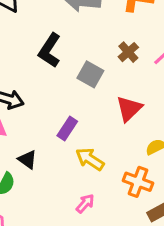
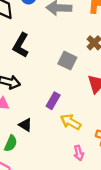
black L-shape: (50, 50) -> (21, 45), moved
pink arrow: (85, 203) -> (79, 153), moved, turned 128

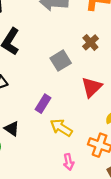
gray square: (67, 61) -> (61, 61), turned 30

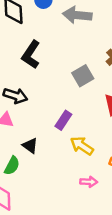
pink arrow: (69, 162) -> (89, 182), turned -77

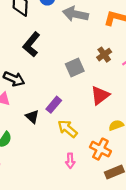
black triangle: (30, 146) -> (32, 117), moved
pink arrow: (89, 182) -> (70, 161), turned 80

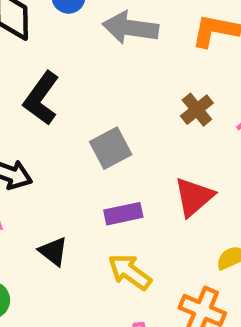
gray square: (75, 68) -> (111, 148), moved
purple rectangle: (54, 105) -> (123, 214), moved, turned 42

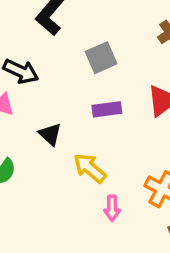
yellow arrow: (130, 272) -> (90, 168), moved

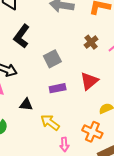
black triangle: (50, 134) -> (26, 105), turned -32

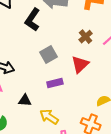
black L-shape: (22, 36) -> (32, 20), moved
red triangle: (89, 81) -> (80, 64), moved

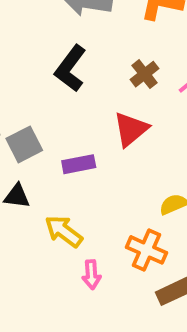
black L-shape: (32, 20) -> (70, 68), moved
gray square: (49, 55) -> (24, 144), moved

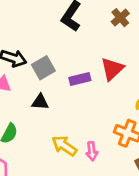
red triangle: (131, 129) -> (112, 69), moved
yellow arrow: (64, 231) -> (64, 146), moved

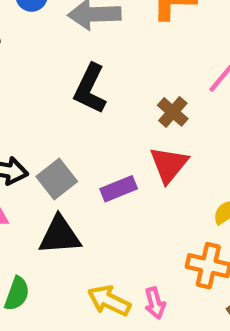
brown cross: (120, 18) -> (173, 112), moved
black triangle: (40, 102) -> (60, 235), size x1.5

